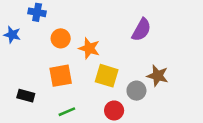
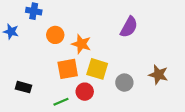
orange square: (61, 76) -> (68, 69), moved
brown star: (158, 76) -> (158, 75), moved
red circle: (114, 110) -> (85, 92), moved

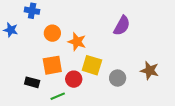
orange square: (68, 69) -> (52, 65), moved
black rectangle: (23, 87) -> (32, 82), moved
red circle: (85, 92) -> (74, 79), moved

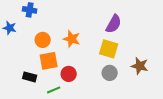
orange circle: (52, 33) -> (43, 40), moved
yellow square: (92, 65) -> (109, 49), moved

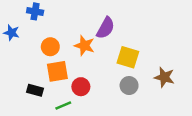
purple semicircle: (114, 24) -> (106, 28), moved

